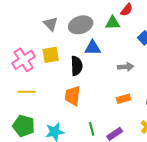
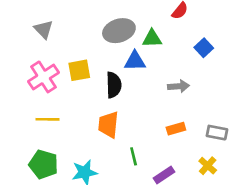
green triangle: (113, 23) -> (152, 39), moved
gray triangle: (51, 24) -> (43, 29), moved
green line: (92, 129) -> (134, 156), moved

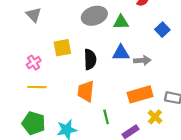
blue triangle: (135, 61) -> (121, 53), moved
pink cross: (43, 77) -> (34, 63), moved, size x0.6
orange rectangle: (176, 129) -> (140, 94), size x1.6
yellow cross: (208, 166) -> (155, 117), moved

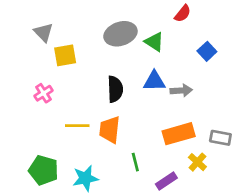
green triangle: (121, 22) -> (154, 42), turned 35
yellow square: (62, 48) -> (65, 55), moved
yellow line: (37, 87) -> (77, 126), moved

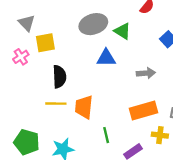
blue triangle: (154, 81) -> (106, 58), moved
black semicircle: (115, 89) -> (59, 77), moved
pink cross: (43, 93) -> (21, 57), moved
yellow cross: (197, 162) -> (160, 135), turned -35

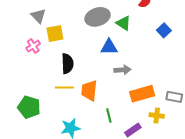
gray arrow: (146, 73) -> (122, 70), moved
green pentagon: (27, 142) -> (29, 107), moved

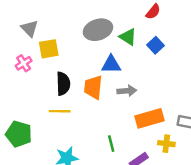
blue square: (164, 30) -> (156, 45), moved
orange trapezoid: (89, 91) -> (93, 87), moved

